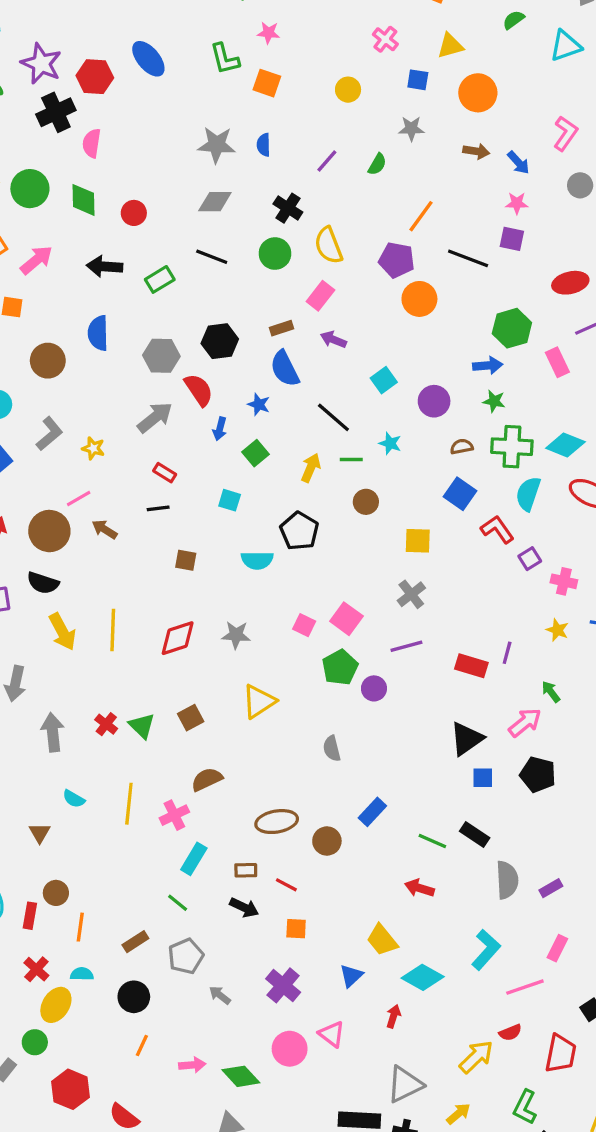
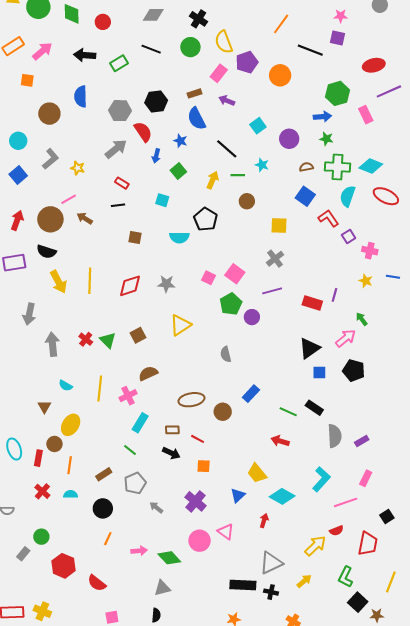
purple pentagon: (397, 260) -> (247, 62), moved, turned -30
yellow ellipse: (56, 1005) -> (71, 425), moved

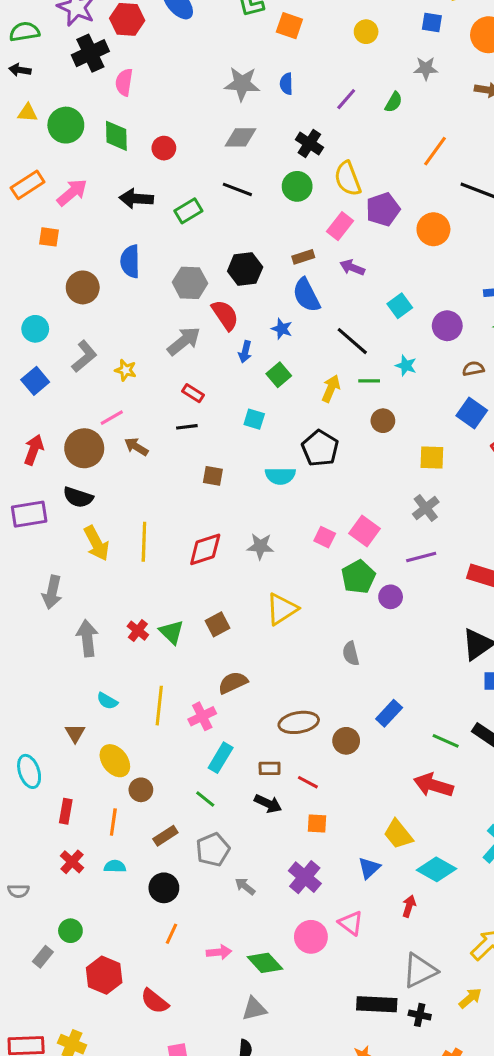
yellow ellipse: (71, 425) -> (115, 761), turned -70
red arrow: (280, 441) -> (433, 785), size x1.4
brown circle: (54, 444) -> (141, 790), moved
cyan ellipse: (14, 449) -> (29, 771), moved

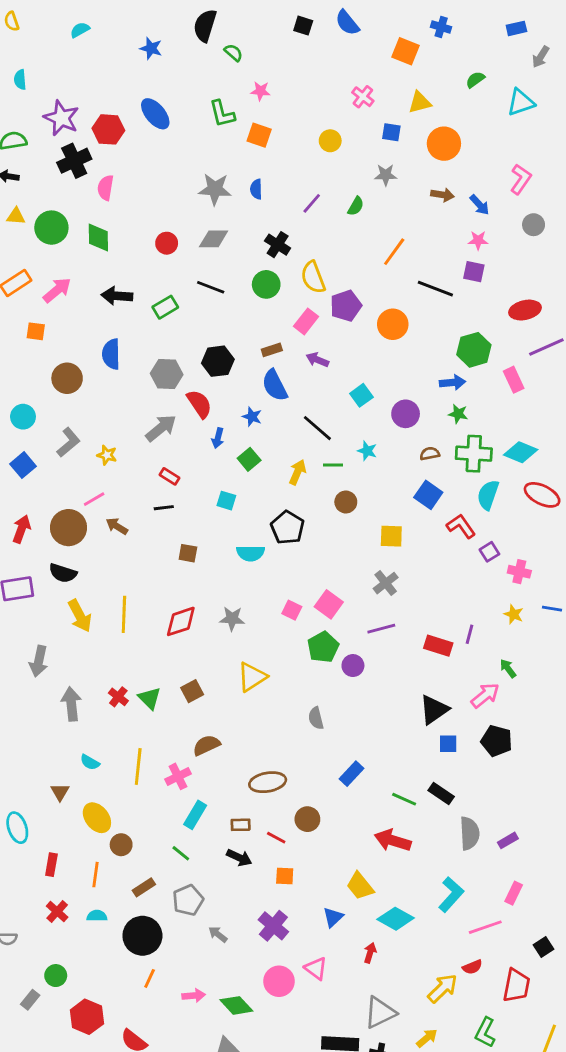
red circle: (164, 148) -> (167, 243), moved
brown circle: (346, 741) -> (307, 819), moved
black circle: (164, 888) -> (142, 936), size x1.4

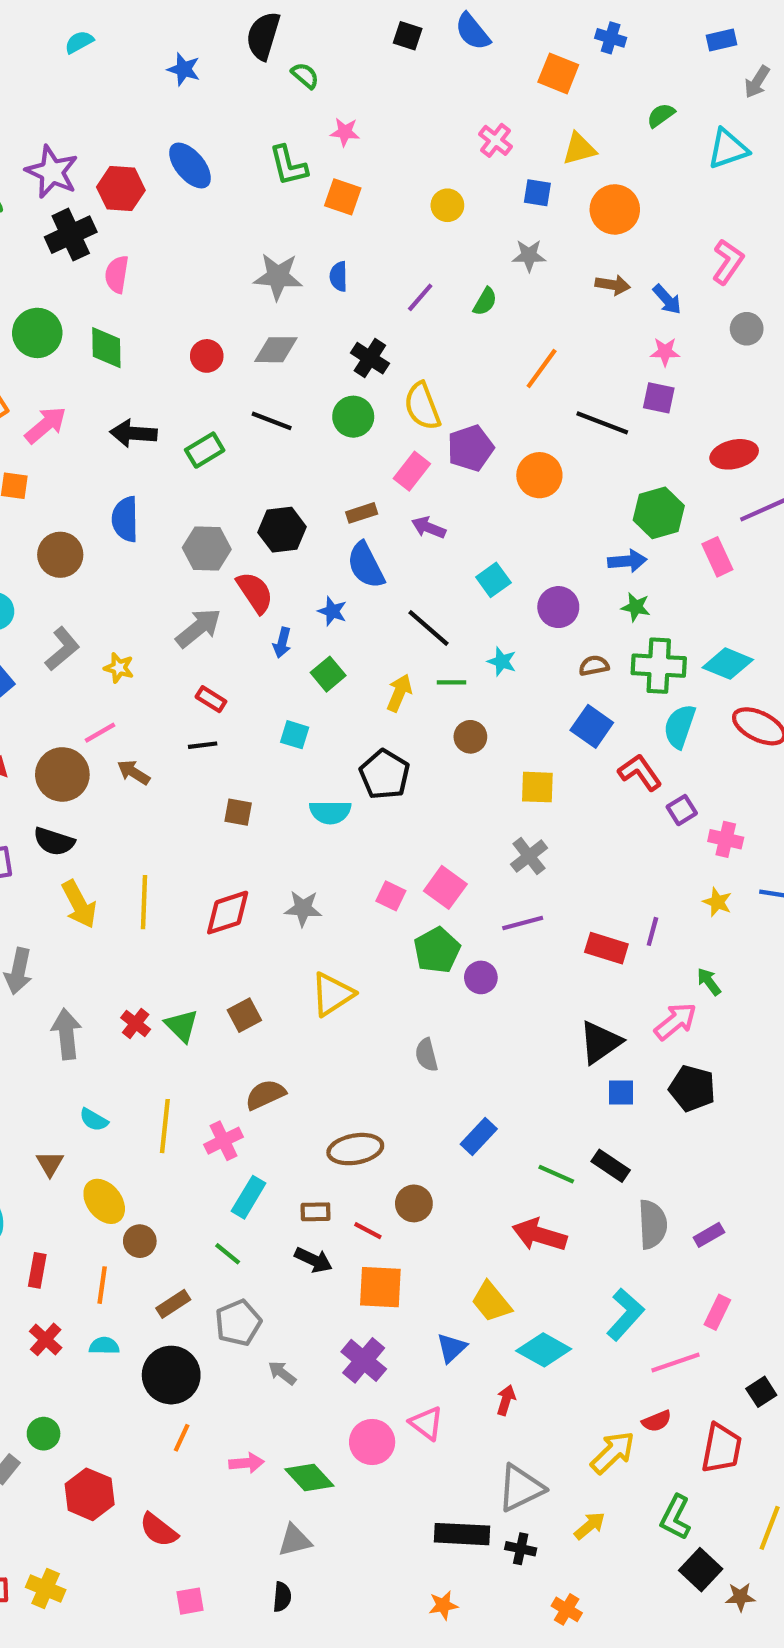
orange square: (285, 876) -> (380, 1287), size x1.6

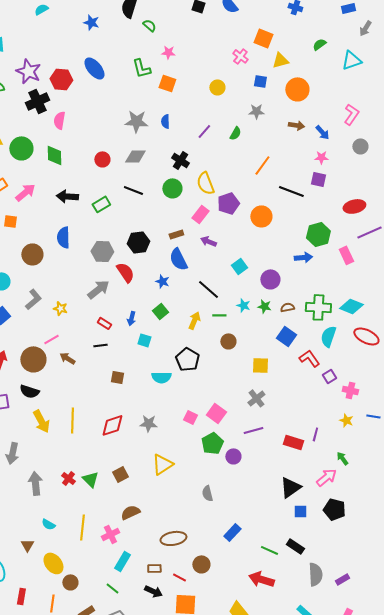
orange square: (558, 73) -> (263, 38), moved
green star: (636, 607) -> (264, 306), moved
blue arrow: (282, 643) -> (131, 318), moved

